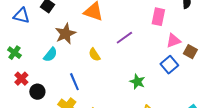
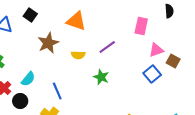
cyan semicircle: (50, 55) -> (28, 79), moved
yellow semicircle: (94, 55) -> (78, 55), moved, turned -56
green star: (137, 82) -> (101, 77), moved

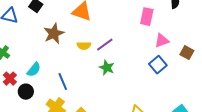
purple line: (107, 47) -> (105, 45), moved
brown square: (173, 61) -> (187, 53), moved

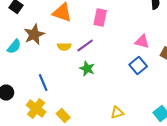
pink rectangle: (147, 17) -> (100, 18), moved
pink triangle: (162, 41) -> (142, 42), turned 35
cyan semicircle: (34, 70) -> (14, 47), moved

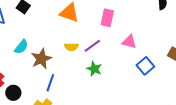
brown star: (34, 35) -> (41, 59), moved
pink triangle: (142, 42) -> (129, 42), moved
blue line: (43, 83) -> (50, 83), turned 42

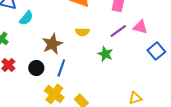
purple line: (92, 46) -> (118, 31), moved
cyan semicircle: (21, 47) -> (26, 18), moved
black circle: (13, 93) -> (36, 68), moved

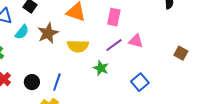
yellow semicircle: (82, 32) -> (78, 46), size x1.5
brown star: (52, 44) -> (48, 33), moved
blue square: (156, 51) -> (140, 82), moved

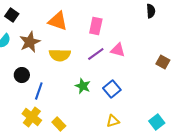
green star: (101, 68) -> (83, 86), moved
black circle: (32, 82) -> (22, 75), moved
blue square: (140, 82) -> (112, 89), moved

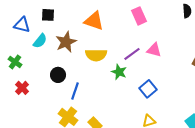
black square: (12, 15) -> (48, 15), turned -32
pink rectangle: (96, 26) -> (139, 16), moved, turned -36
green star: (83, 86) -> (119, 72), moved

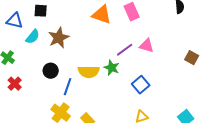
orange triangle: (94, 21) -> (102, 15), moved
yellow semicircle: (96, 55) -> (89, 72), moved

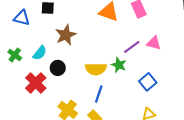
cyan semicircle: (33, 37) -> (40, 53), moved
red cross: (15, 84) -> (36, 83), moved, size x1.5
blue line: (68, 87) -> (99, 94), moved

